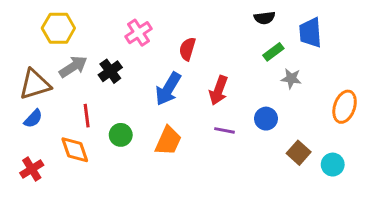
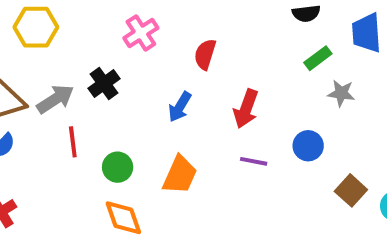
gray arrow: (73, 67) -> (55, 99), moved
blue arrow: (168, 89) -> (180, 107), size x0.7
orange diamond: (75, 150) -> (123, 218), moved

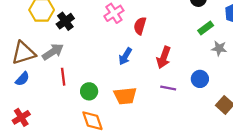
pink cross: (141, 33) -> (114, 13), moved
black cross: (104, 84) -> (65, 21), moved
orange trapezoid: (180, 175) -> (125, 96), turned 60

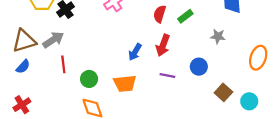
red semicircle: (140, 26) -> (160, 14), moved
green rectangle: (206, 28) -> (185, 16), moved
blue arrow: (125, 56) -> (135, 52), moved

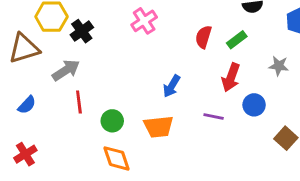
brown triangle: (24, 41) -> (24, 48), moved
red arrow: (163, 45) -> (231, 77), moved

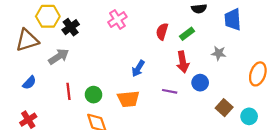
red arrow: (231, 77) -> (183, 62), turned -30
red line: (79, 102) -> (68, 91), moved

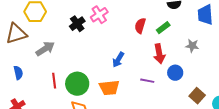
black cross: (71, 27) -> (77, 24), moved
blue semicircle: (29, 83) -> (18, 73), turned -56
green circle: (94, 95) -> (77, 84), size x1.5

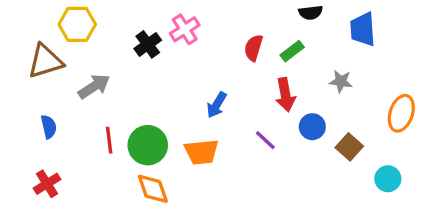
purple line: (147, 81) -> (265, 140), turned 32
brown square: (197, 96) -> (349, 147), moved

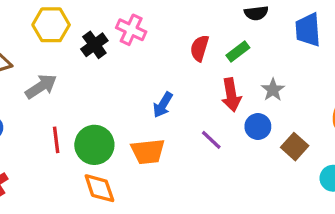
yellow hexagon: (77, 24) -> (51, 25), moved
pink cross: (185, 29) -> (131, 30), turned -32
gray star: (341, 81) -> (273, 90), moved, turned 30

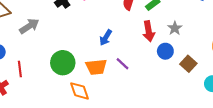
red line: (56, 140) -> (20, 69), moved
purple line: (211, 140) -> (122, 64), moved
orange diamond: (99, 188) -> (80, 91), moved

